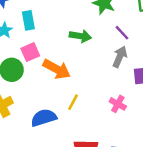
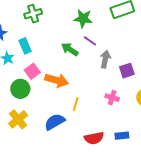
purple line: (122, 33) -> (90, 41), moved
green arrow: (80, 36) -> (70, 49), turned -144

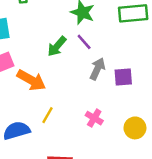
green arrow: (70, 49) -> (57, 46), turned -96
purple square: (127, 71) -> (123, 77), moved

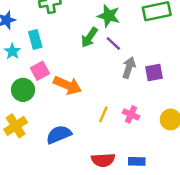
green arrow: (57, 46) -> (89, 37), moved
yellow line: (48, 115) -> (103, 114), moved

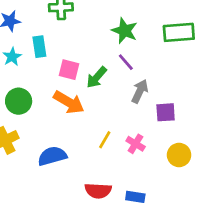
green arrow: (89, 37) -> (97, 77), moved
pink square: (40, 71) -> (69, 70), moved, turned 36
purple square: (154, 73) -> (166, 112), moved

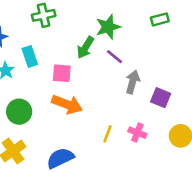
green star: (125, 31) -> (108, 27), turned -30
green rectangle: (179, 32) -> (160, 19), size x0.6
green arrow: (97, 77) -> (85, 47), moved
purple square: (166, 112) -> (161, 98), turned 36

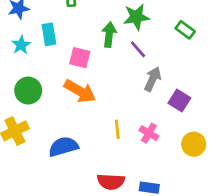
green rectangle: (160, 19) -> (185, 30), moved, turned 42
green arrow: (85, 47) -> (109, 35), turned 145
yellow line: (107, 134) -> (117, 129), turned -36

